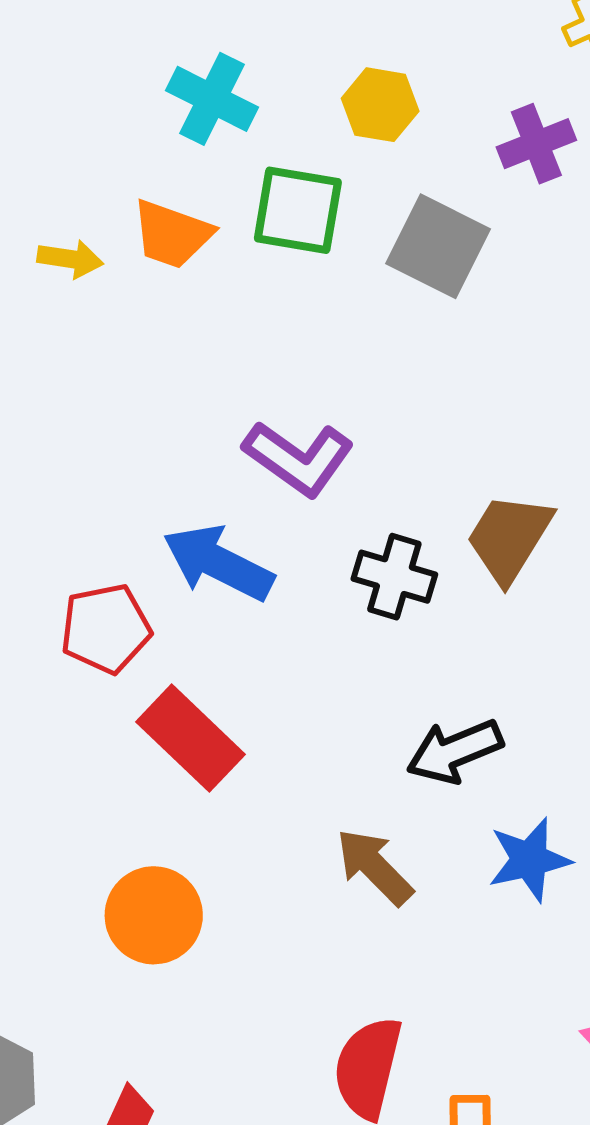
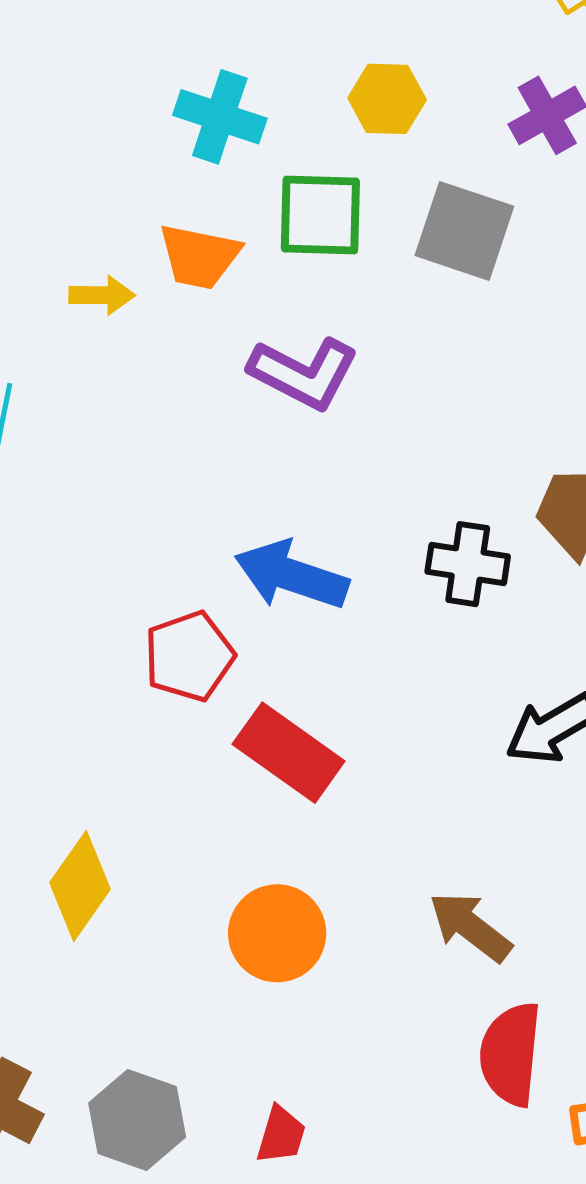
purple L-shape: (299, 458) -> (304, 373), moved
brown arrow: (374, 867) -> (470, 927), moved

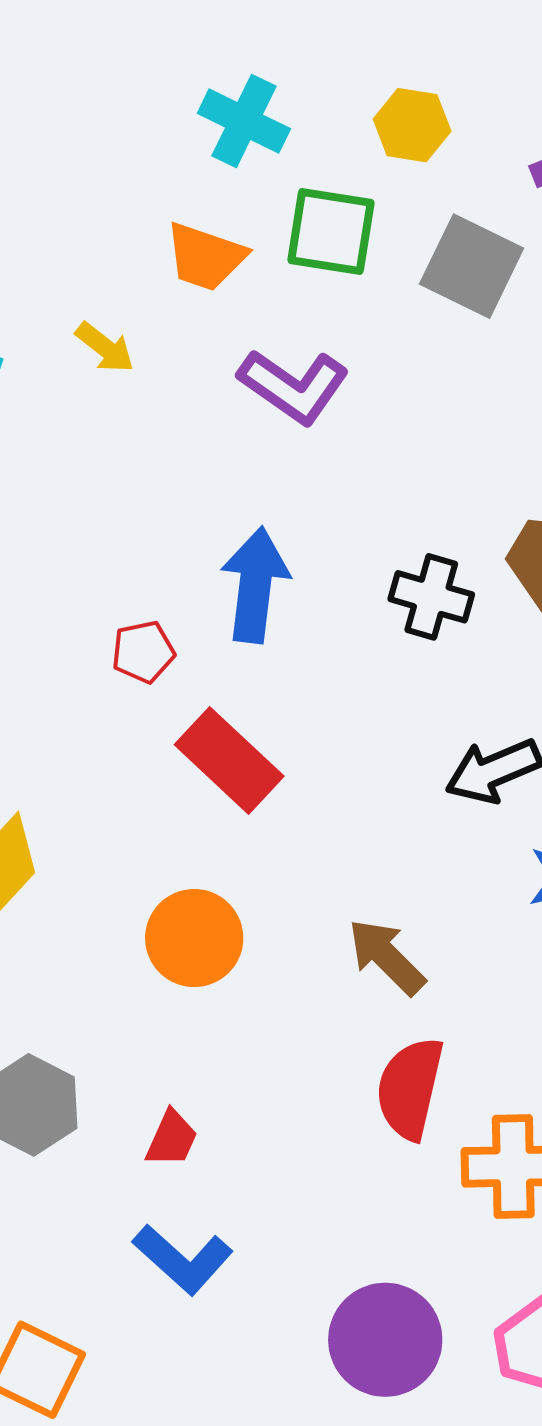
yellow arrow: (102, 295) -> (105, 347), moved, turned 30
blue arrow: (291, 575) -> (255, 585), turned 71
red pentagon: (189, 656) -> (143, 652), size x0.7

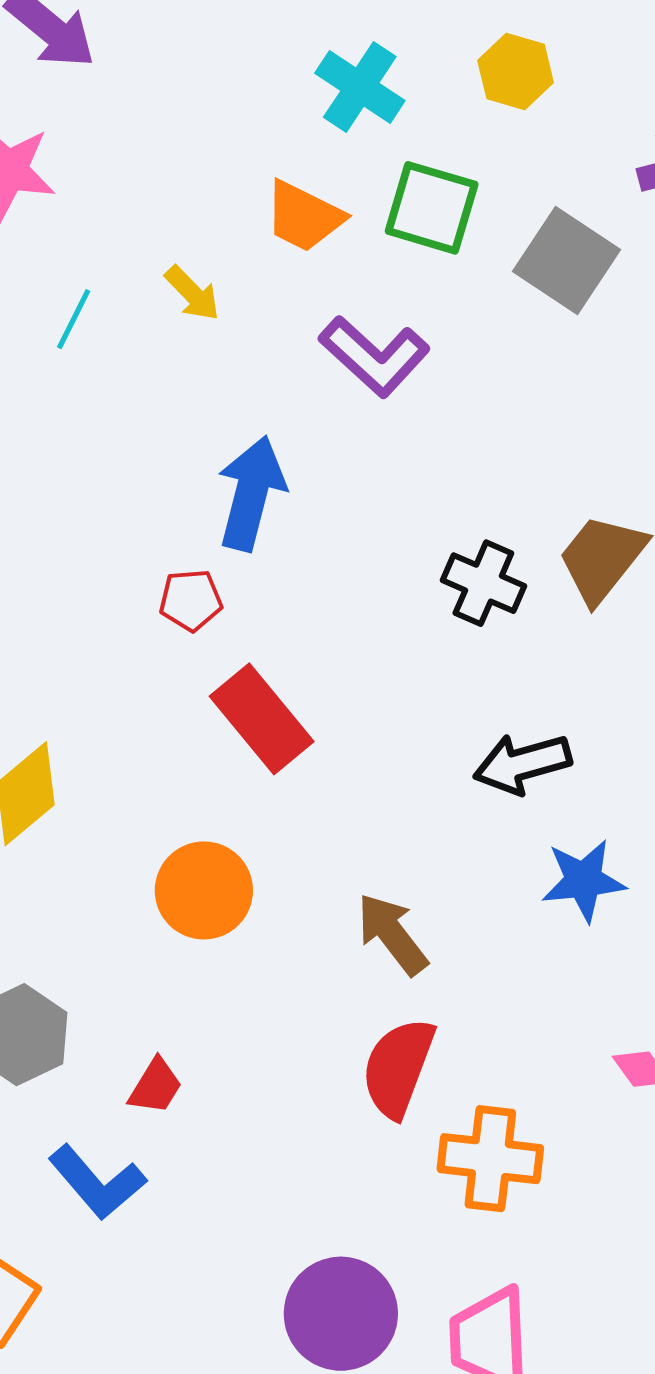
yellow hexagon: (412, 125) -> (516, 71), moved
blue arrow: (255, 585) -> (251, 493), moved
blue L-shape: (183, 1259) -> (97, 1182), moved

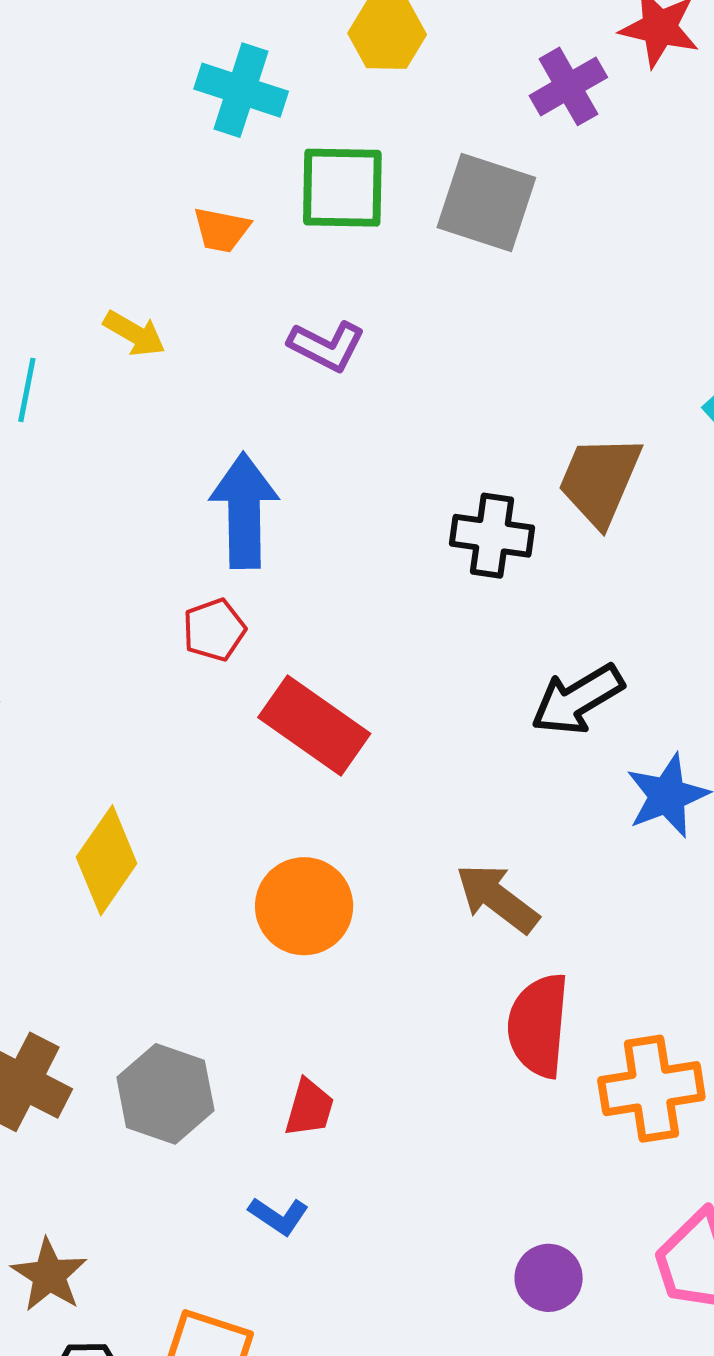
orange trapezoid: (304, 216) -> (221, 230), size x0.7
purple L-shape: (374, 356) -> (327, 346), size x0.7
blue L-shape: (97, 1182) -> (279, 1216), size x0.6
purple circle: (341, 1314) -> (549, 1278), size x0.6

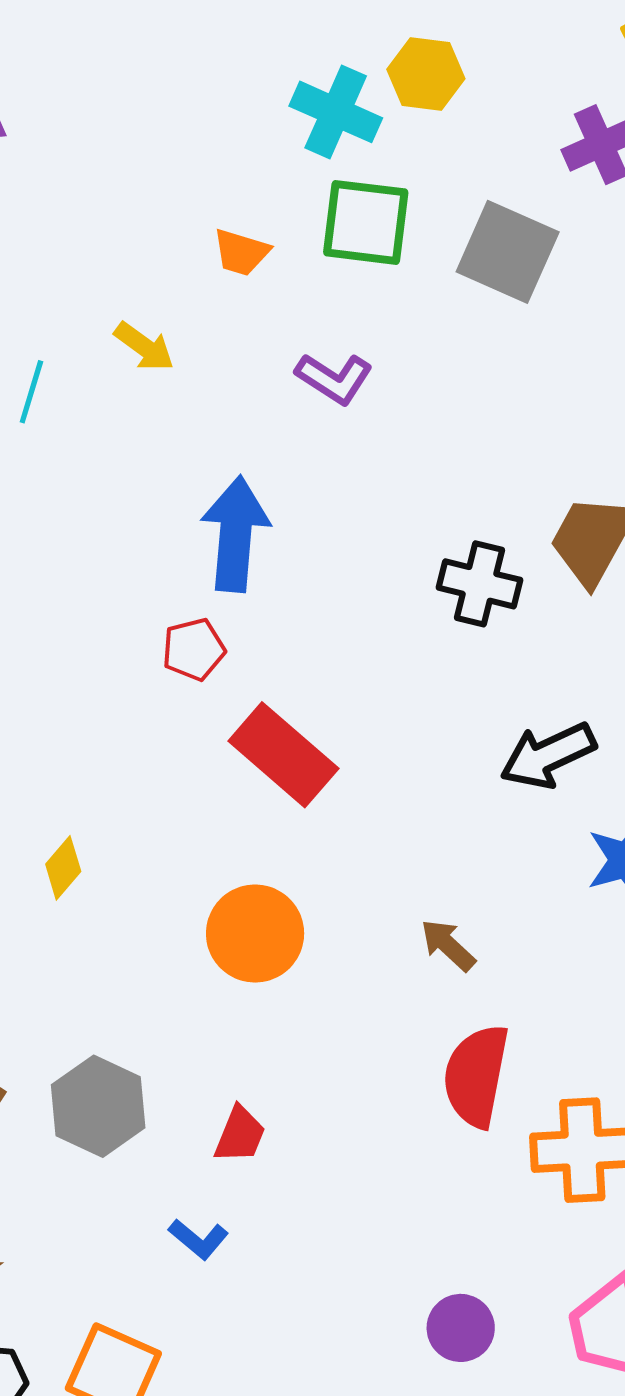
cyan cross: (241, 90) -> (336, 112), moved
yellow diamond: (107, 860) -> (63, 868), size x0.6
brown arrow: (497, 898) -> (448, 945), size x0.7

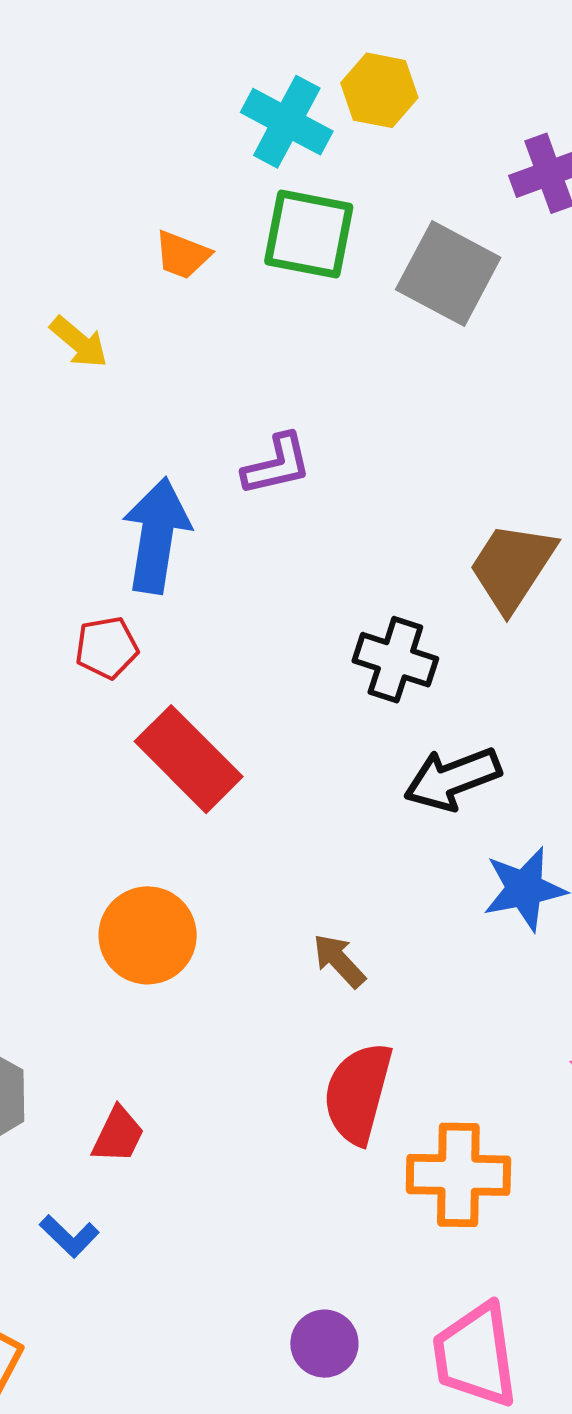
purple L-shape: (334, 378) -> (277, 465), moved, turned -50
black cross: (479, 584) -> (395, 660), moved

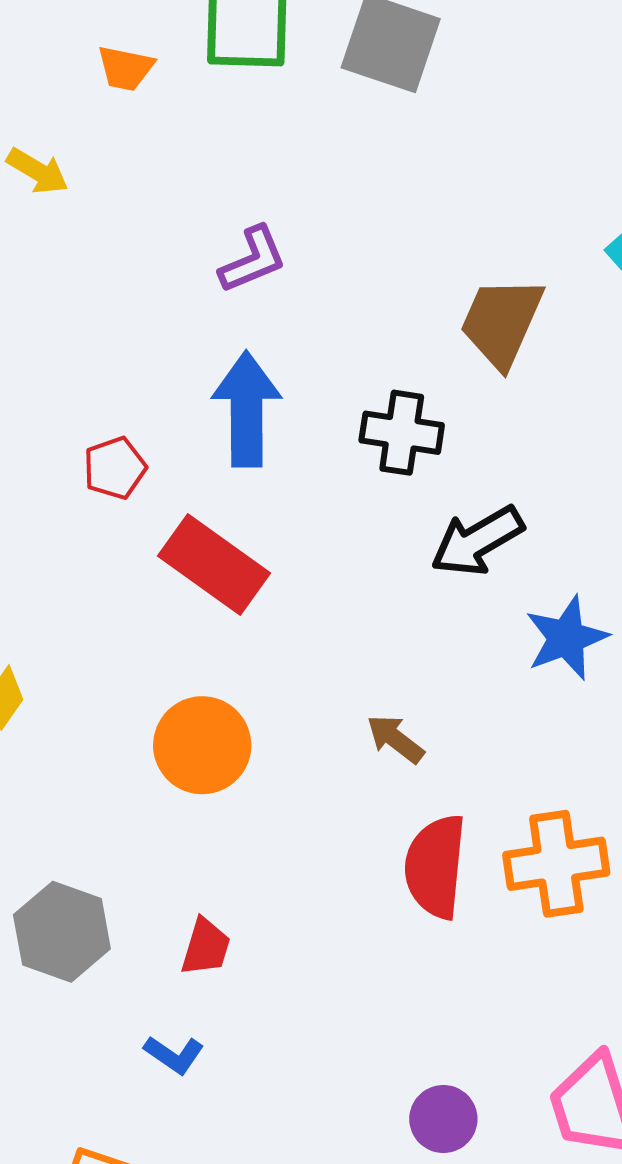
blue arrow: (157, 535) -> (247, 409), moved
orange cross: (458, 1175) -> (556, 864), moved

